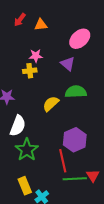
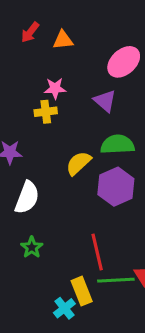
purple hexagon: (75, 140) -> (116, 187), moved
green star: (27, 150) -> (32, 247), moved, size x0.6
yellow rectangle: (25, 186) -> (82, 291), moved

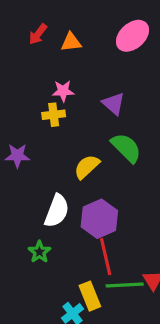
pink ellipse: (124, 62) -> (132, 36), moved
green semicircle: (117, 145) -> (126, 148), turned 48
purple hexagon: (116, 187) -> (99, 219), moved
white semicircle: (27, 198) -> (57, 211), moved

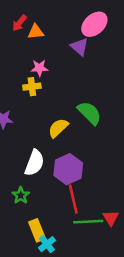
orange triangle: (71, 42) -> (36, 32), moved
purple triangle: (114, 104) -> (79, 47), moved
yellow rectangle: (90, 296) -> (37, 230), moved

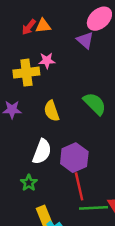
red arrow: (19, 23) -> (29, 27), moved
yellow cross: (32, 87) -> (26, 73), moved, size x1.5
yellow semicircle: (58, 128) -> (52, 111), moved, turned -66

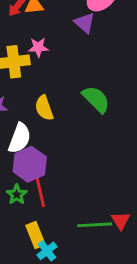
white semicircle: (42, 152) -> (20, 138), moved
purple hexagon: (74, 158) -> (30, 164), moved
red line: (79, 186) -> (40, 190), moved

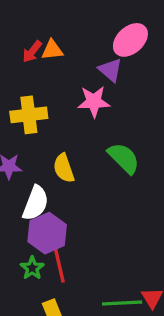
pink star: (38, 47) -> (94, 102), moved, size x1.4

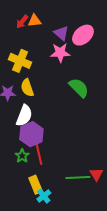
pink ellipse: (130, 40) -> (83, 35), moved
purple triangle: (110, 70) -> (61, 33), moved
yellow cross: (29, 115) -> (20, 61), turned 30
yellow semicircle: (64, 168) -> (27, 88), moved

